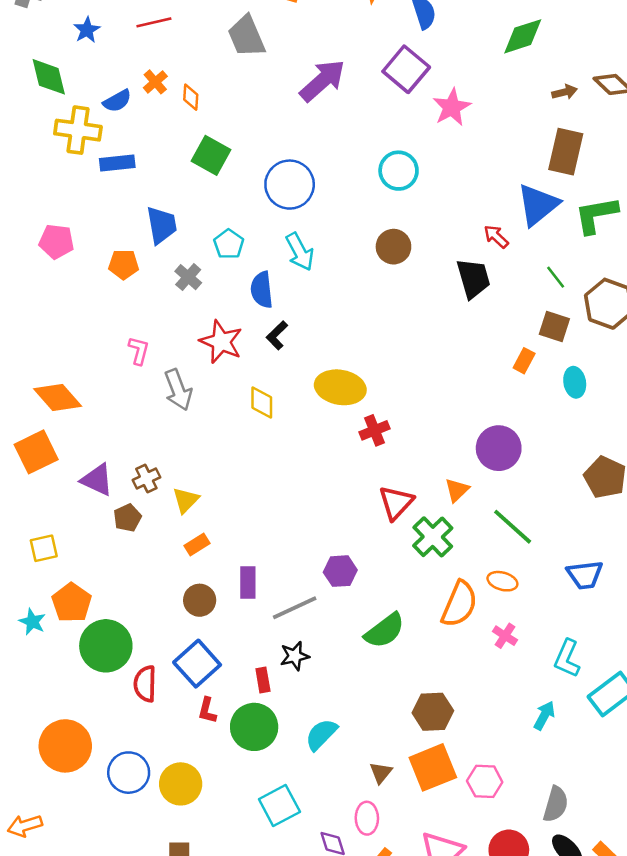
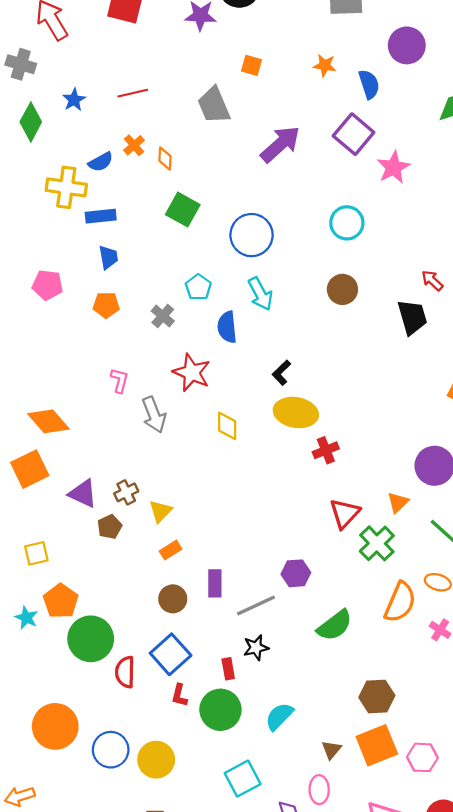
green diamond: (49, 77) -> (31, 122), moved, turned 42
blue trapezoid: (162, 225) -> (108, 257), moved, size x0.7
black L-shape: (277, 335) -> (281, 373), moved

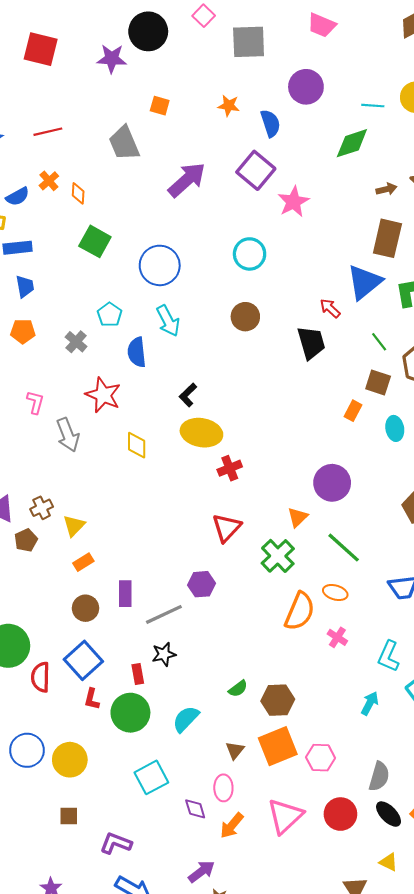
red triangle: (345, 513) -> (227, 528), moved
green semicircle: (335, 625) -> (238, 689), moved, size x0.6

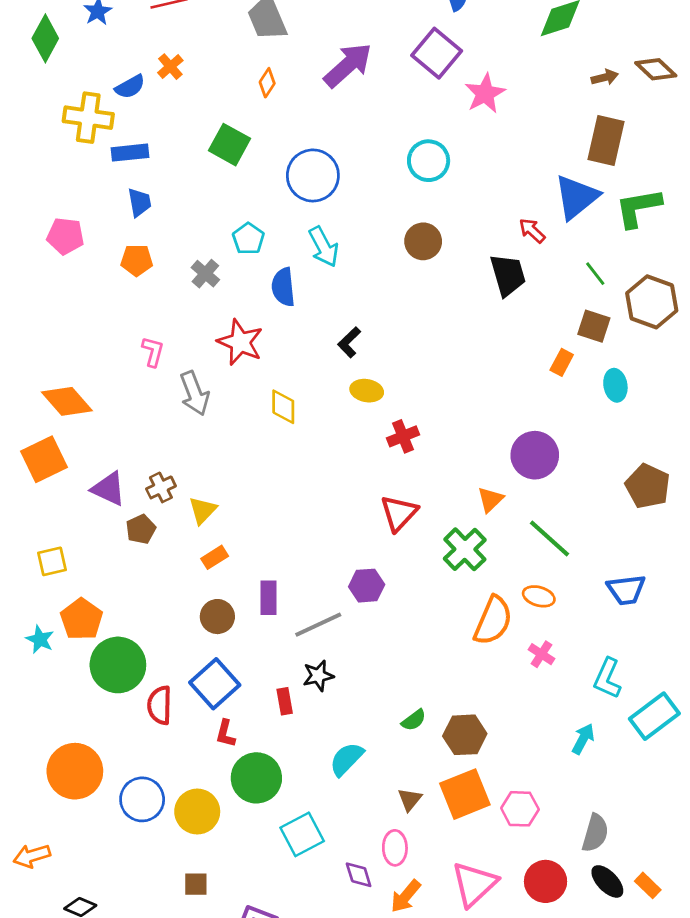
orange diamond: (78, 193) -> (267, 83), moved, turned 30
yellow ellipse: (201, 433) -> (367, 391), size x0.6
green circle: (130, 713) -> (256, 778), moved

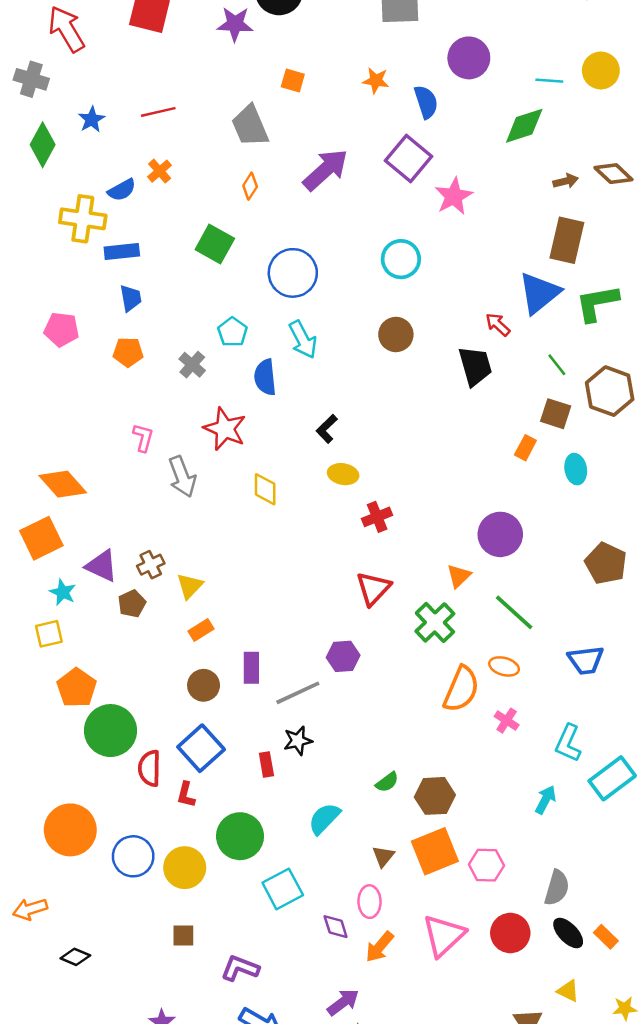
cyan star: (40, 639) -> (63, 592), moved
red L-shape: (225, 734) -> (186, 795), moved

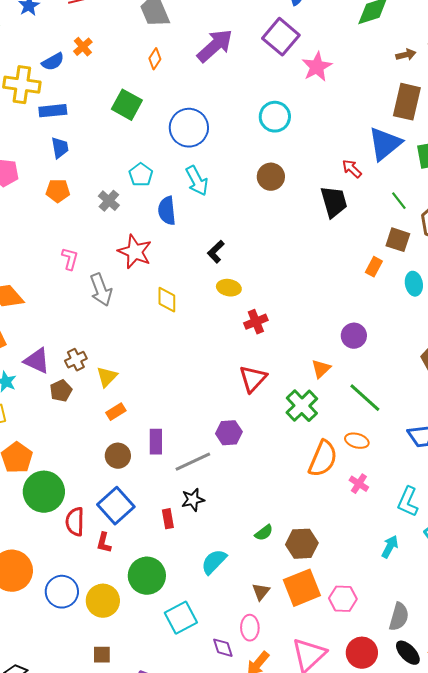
purple circle: (500, 534) -> (354, 336), size x0.7

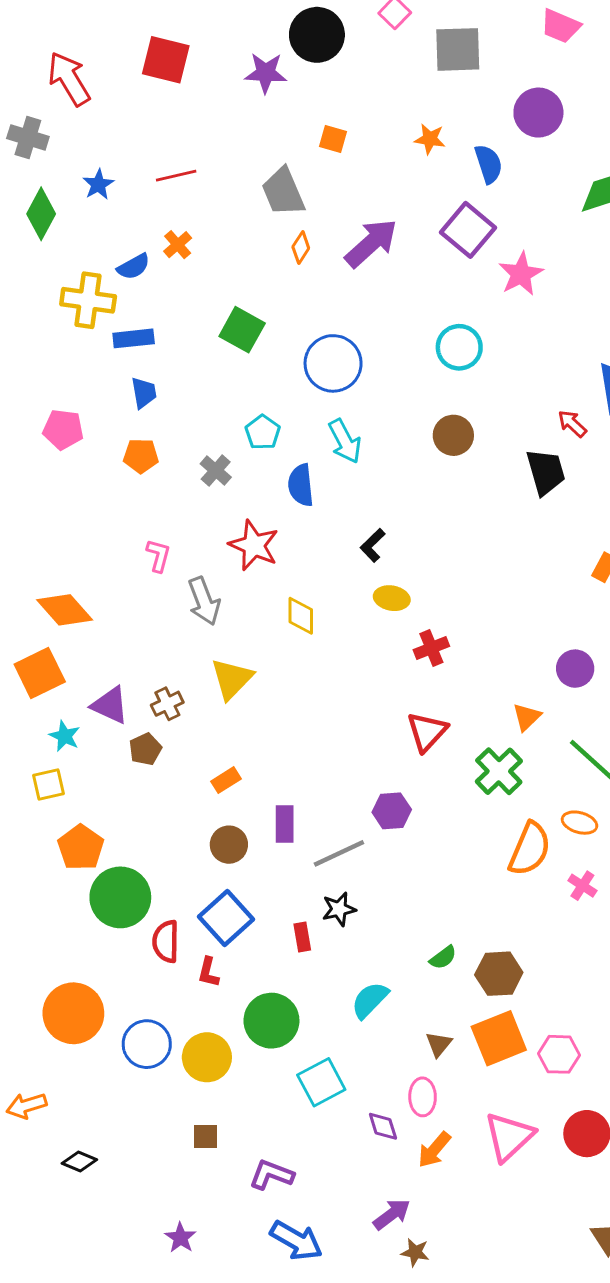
orange diamond: (155, 59) -> (301, 248), moved
yellow triangle: (107, 377) -> (232, 679), moved, size x1.4

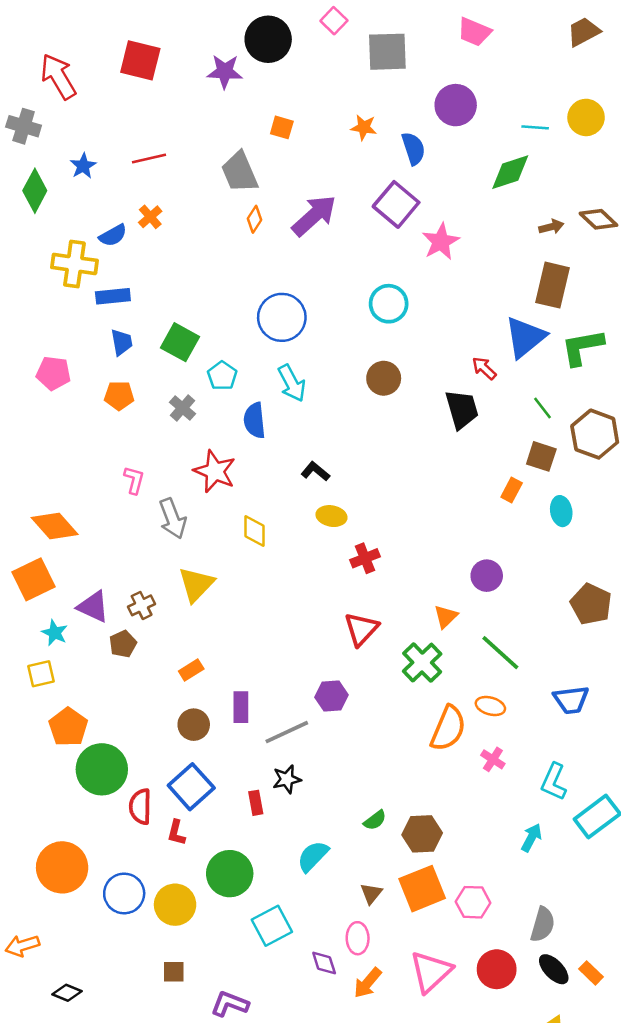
green square: (242, 330) -> (180, 342), moved
black L-shape: (373, 545) -> (315, 471), turned 84

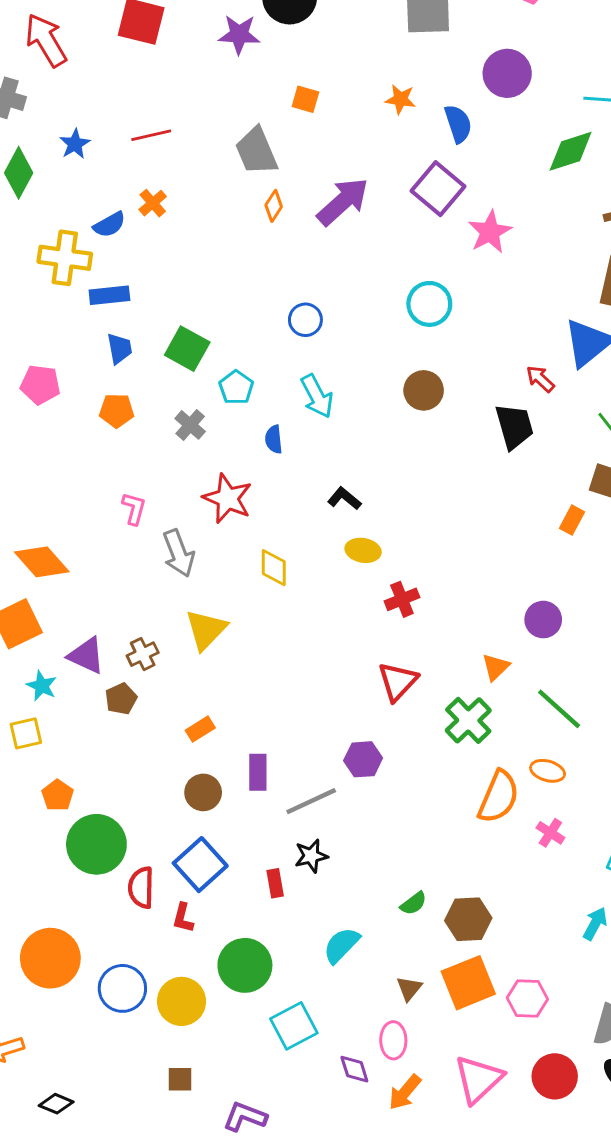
blue circle: (282, 317) -> (305, 320), size x0.6
blue semicircle: (255, 420) -> (274, 439), size x0.7
orange pentagon: (68, 727) -> (58, 795), size x0.7

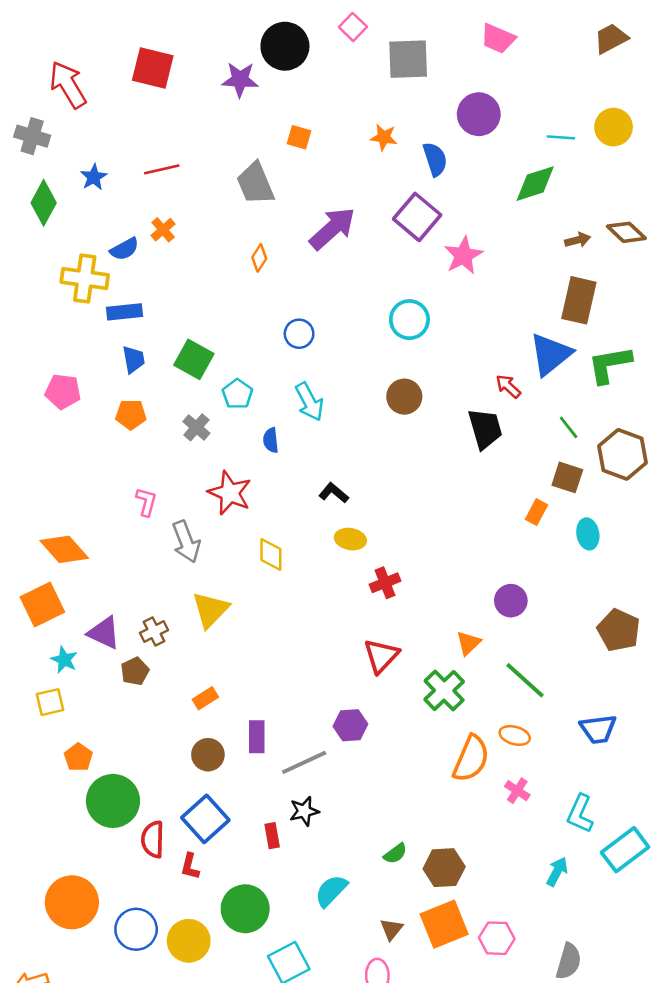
orange diamond: (274, 206) -> (259, 258), moved

